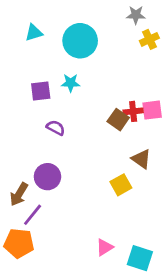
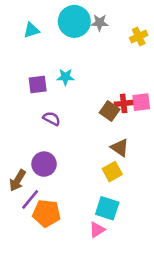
gray star: (136, 15) -> (100, 23), moved
cyan circle: (80, 41) -> (74, 21), moved
brown triangle: (141, 159) -> (120, 148), moved
orange pentagon: (19, 243) -> (47, 213), moved
cyan square: (140, 258) -> (107, 208), moved

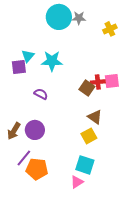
cyan triangle: (31, 30) -> (28, 56), moved, turned -32
cyan star: (65, 77) -> (52, 61), size x1.5
purple square: (38, 85) -> (19, 67), moved
brown arrow: (18, 180) -> (14, 131), moved

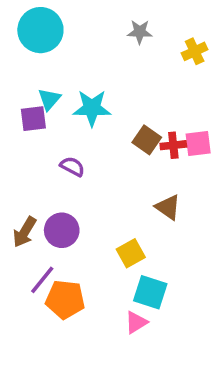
cyan circle: (59, 17) -> (40, 30), moved
brown square: (87, 88) -> (147, 140), moved
yellow square: (89, 136) -> (131, 253), moved

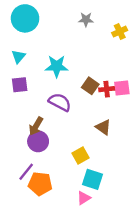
cyan triangle: (49, 99) -> (18, 56), moved
purple square: (33, 119) -> (20, 85), moved
purple semicircle: (72, 166) -> (60, 102), moved, size x1.5
brown arrow: (24, 232) -> (36, 126), moved

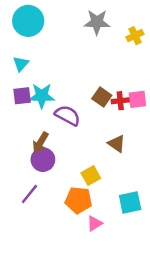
gray star: (86, 19) -> (97, 22), size x1.5
cyan star: (57, 66) -> (42, 96), moved
cyan square: (92, 179) -> (130, 203), moved, turned -30
orange pentagon: (40, 184) -> (79, 200), moved

